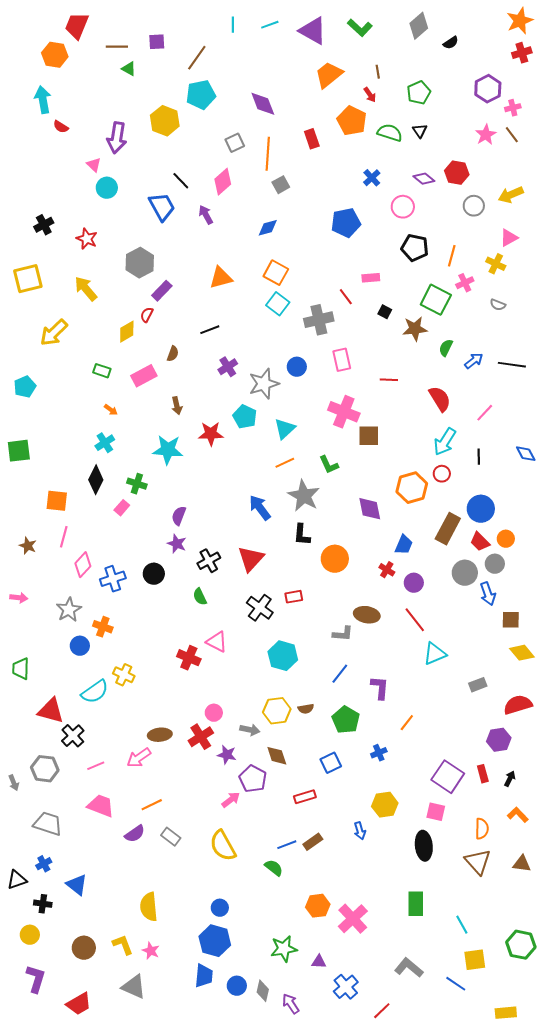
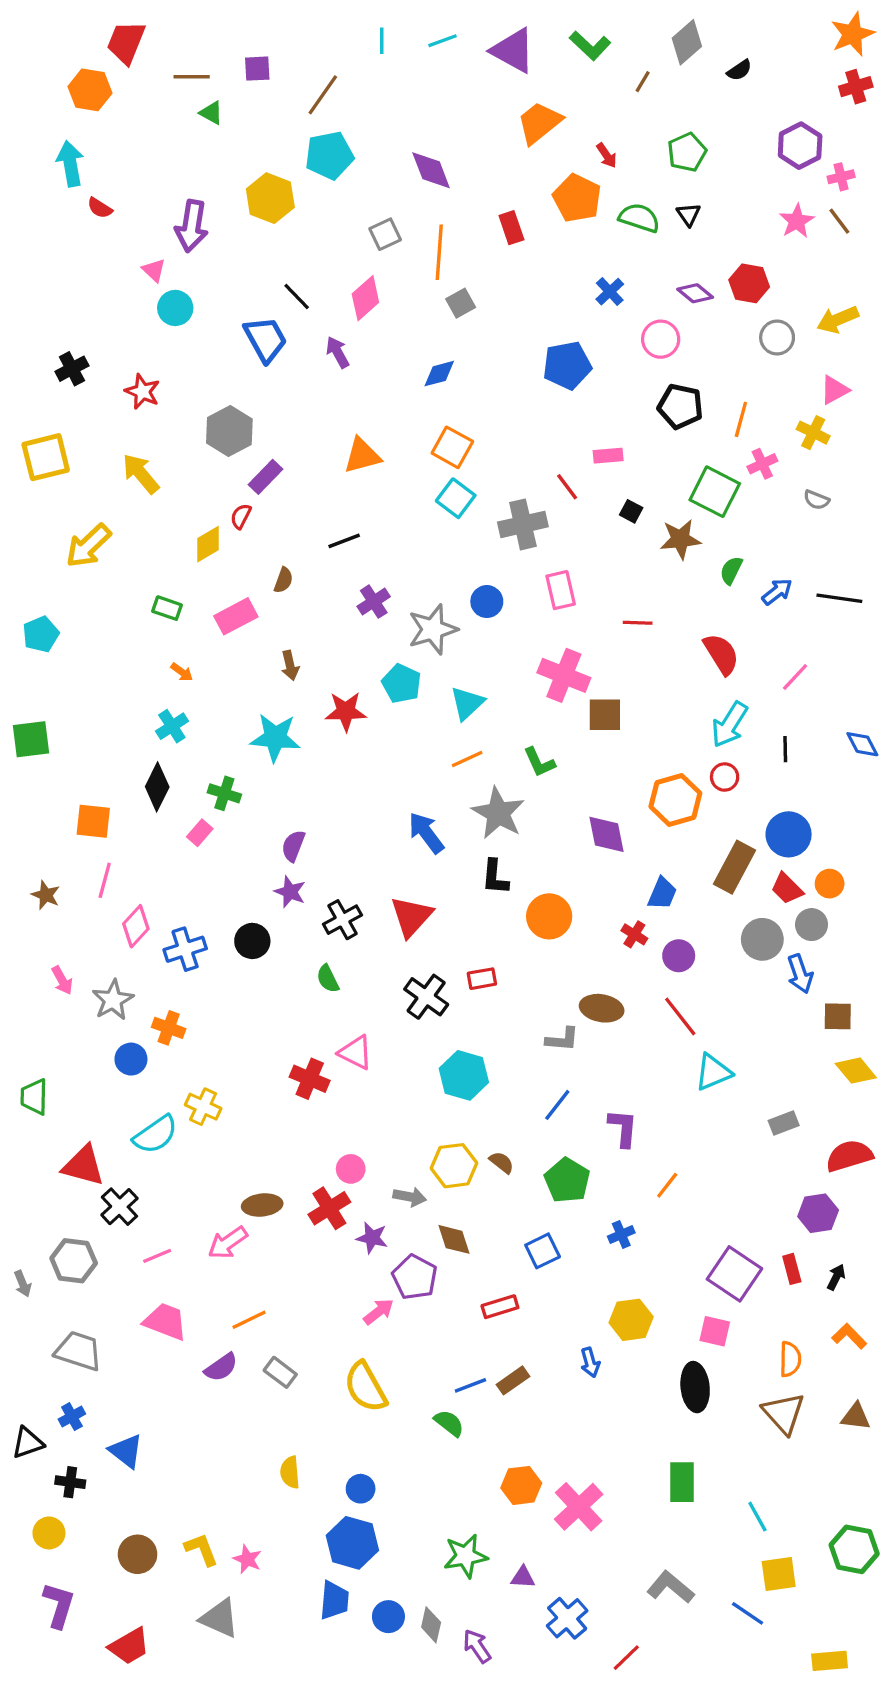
brown line: (378, 72) -> (643, 82), moved, turned 40
pink arrow: (19, 598) -> (62, 980), moved, turned 54
brown semicircle: (306, 709) -> (502, 1162), turned -133
yellow semicircle: (149, 907) -> (290, 1472), moved, size x0.7

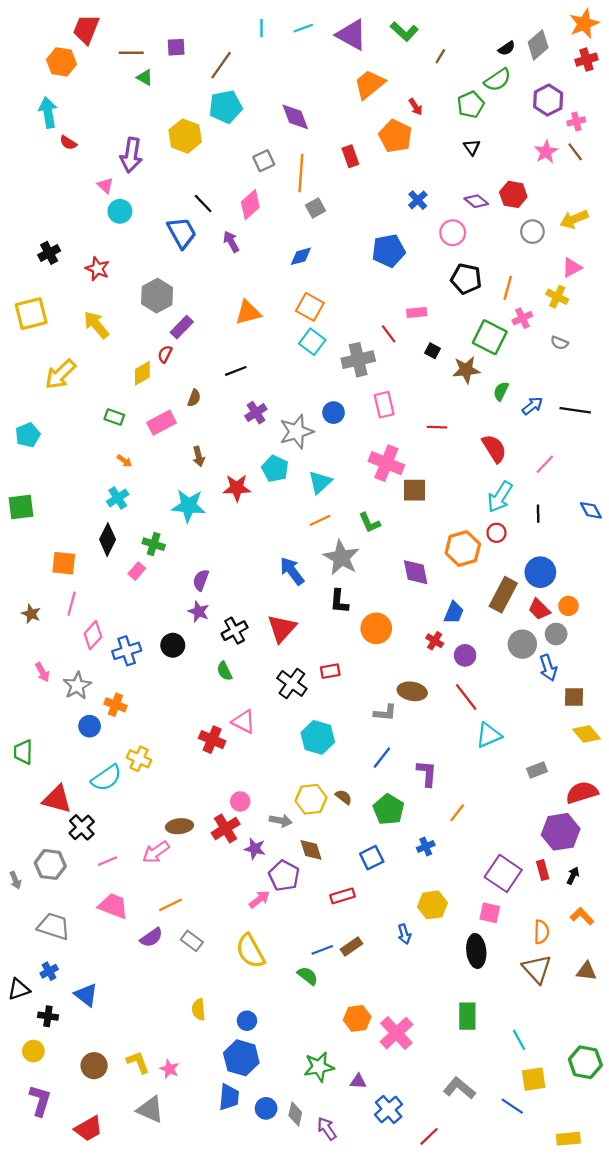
gray diamond: (687, 42) -> (538, 45), moved
green semicircle: (639, 218) -> (498, 80), moved, turned 128
purple hexagon: (818, 1213) -> (561, 832), size x1.4

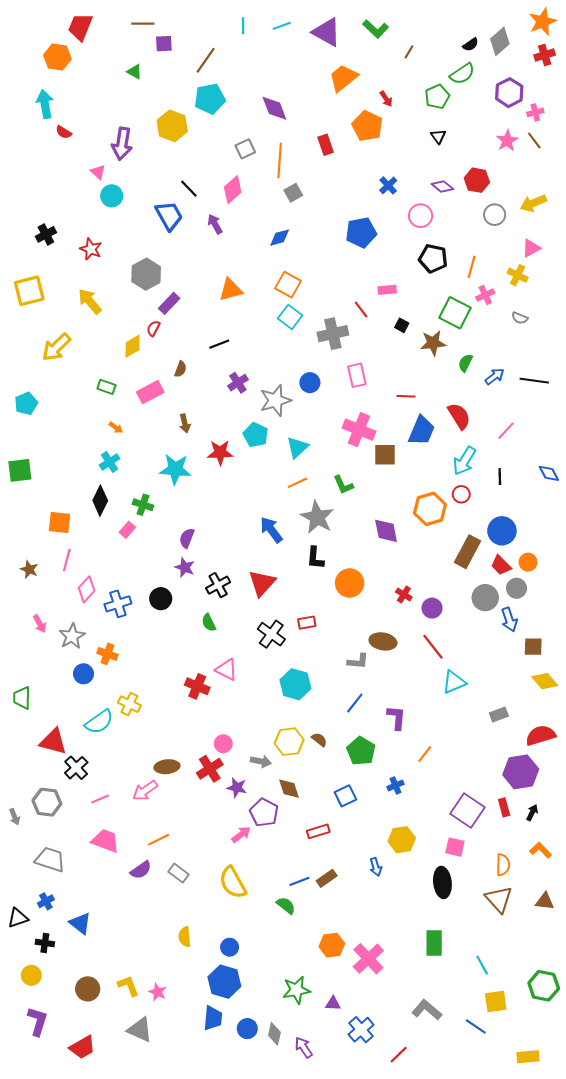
brown line: (131, 53) -> (143, 24), moved
blue trapezoid: (454, 613) -> (422, 431), moved, size x1.4

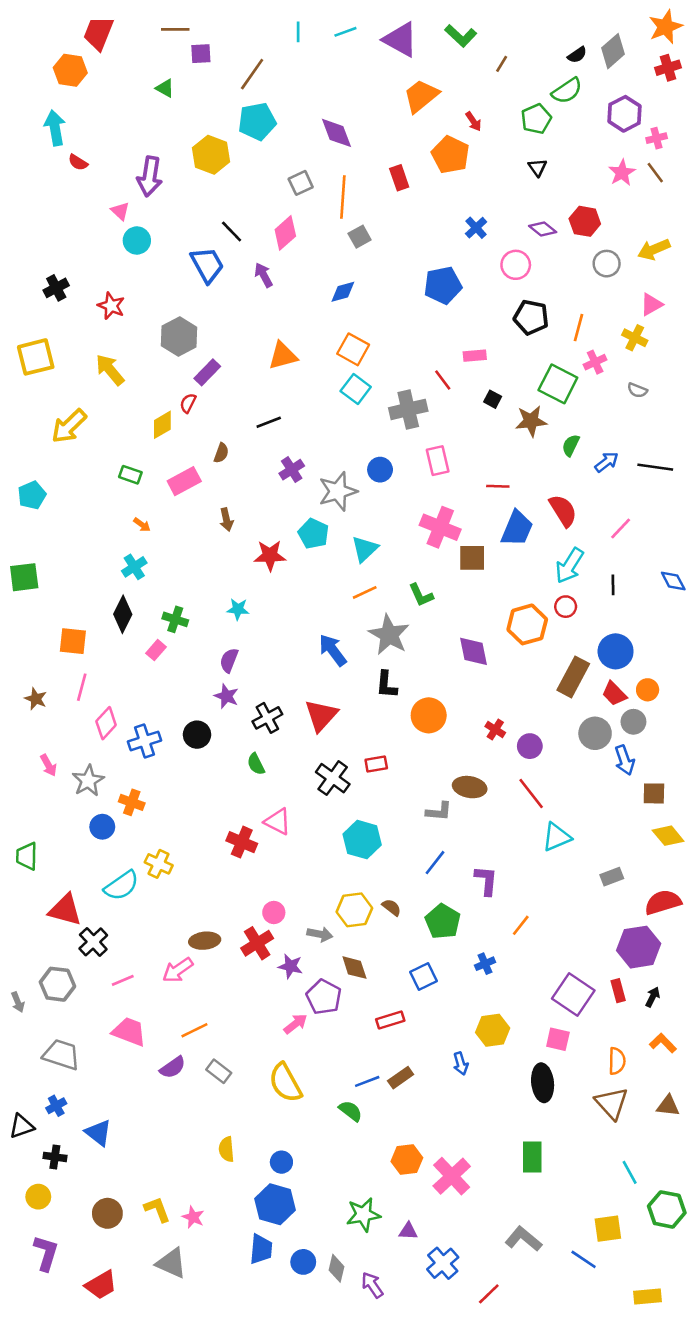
cyan star: (175, 469) -> (238, 609), moved, size x0.6
cyan line: (482, 965) -> (630, 1172), moved

